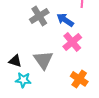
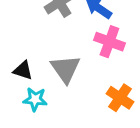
pink cross: (72, 42) -> (109, 42), turned -30

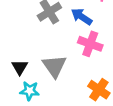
black triangle: (23, 70) -> (20, 67), turned 42

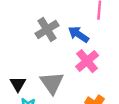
pink cross: (90, 44) -> (87, 61), turned 30

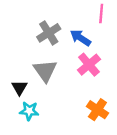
gray triangle: (52, 83) -> (45, 71), moved

